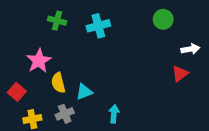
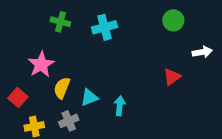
red triangle: (180, 74) -> (172, 77), moved
yellow semicircle: (58, 83) -> (62, 88), turned 36
cyan arrow: (114, 114) -> (120, 106), moved

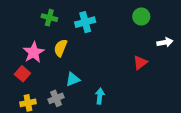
yellow semicircle: (62, 88) -> (61, 48), moved
red square: (18, 98) -> (22, 74), moved
cyan arrow: (120, 106) -> (100, 96), moved

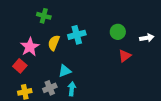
green circle: (141, 16) -> (118, 32), moved
cyan cross: (85, 22) -> (77, 35), moved
cyan arrow: (100, 96) -> (72, 89), moved

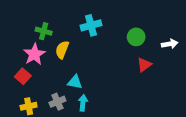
green cross: (44, 16) -> (44, 31), moved
cyan cross: (77, 35) -> (91, 25), moved
cyan triangle: (65, 71) -> (75, 82), turned 32

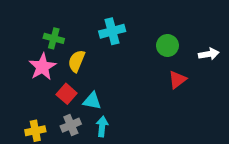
red square: (23, 76) -> (67, 94), moved

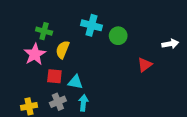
cyan cross: (112, 31) -> (92, 25), turned 30
green circle: (167, 45) -> (118, 36), moved
red square: (67, 94) -> (54, 76), turned -35

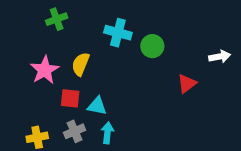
green cross: (44, 31) -> (57, 19), moved, turned -35

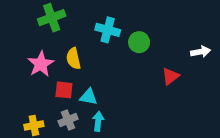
green cross: (57, 19) -> (52, 18), size x1.4
yellow semicircle: (81, 64) -> (74, 59), turned -35

